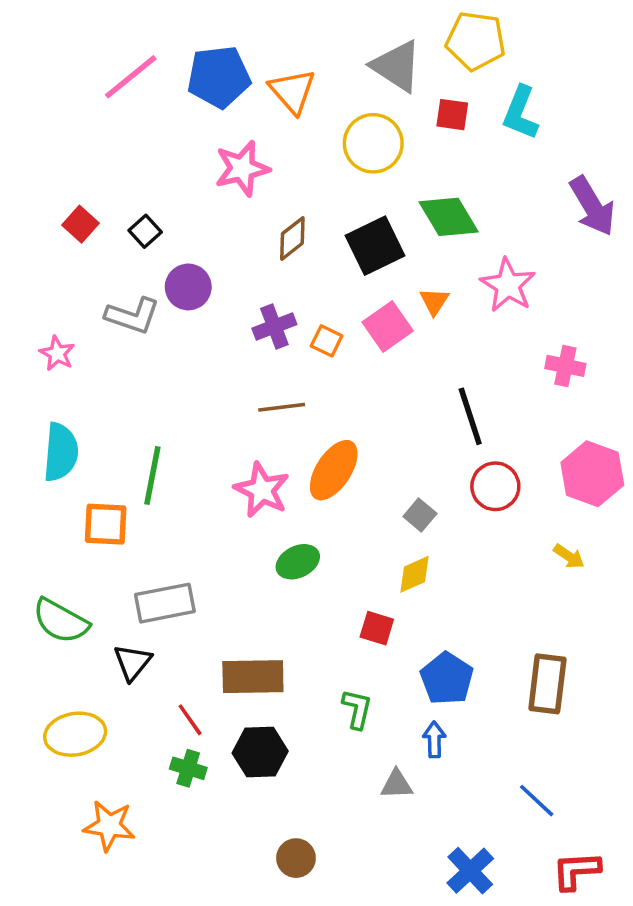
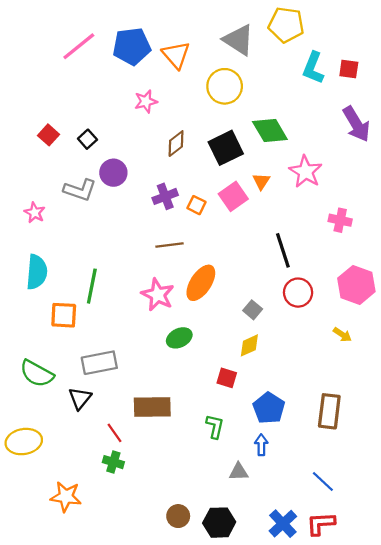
red square: (452, 115) -> (349, 69), moved
pink star: (242, 168) -> (146, 101), size x0.7
yellow ellipse: (75, 734) -> (24, 442), moved
black hexagon: (260, 752) -> (219, 523), moved
red L-shape: (576, 871) -> (321, 524), moved

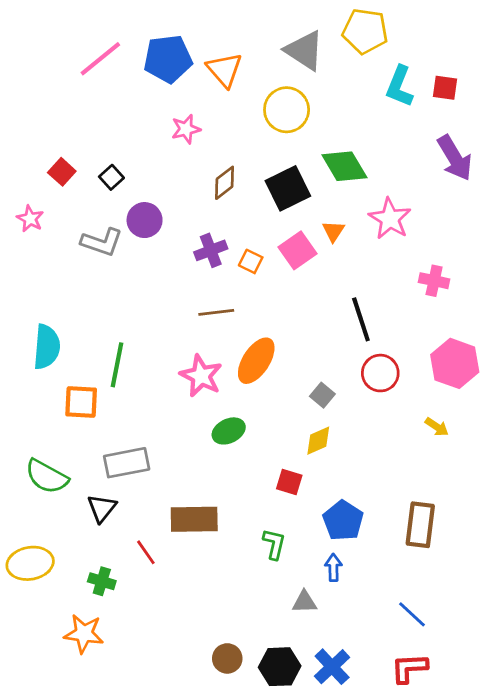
pink star: (35, 213) -> (30, 219), moved
green cross: (113, 462) -> (102, 581), moved
blue cross: (283, 524) -> (332, 667), moved

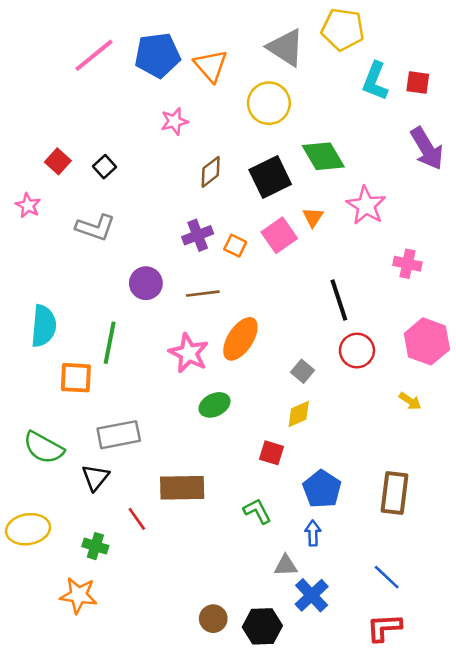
purple circle: (145, 220) -> (146, 283), moved
green L-shape: (274, 544) -> (257, 511), turned -40
blue cross: (332, 667) -> (312, 595), moved

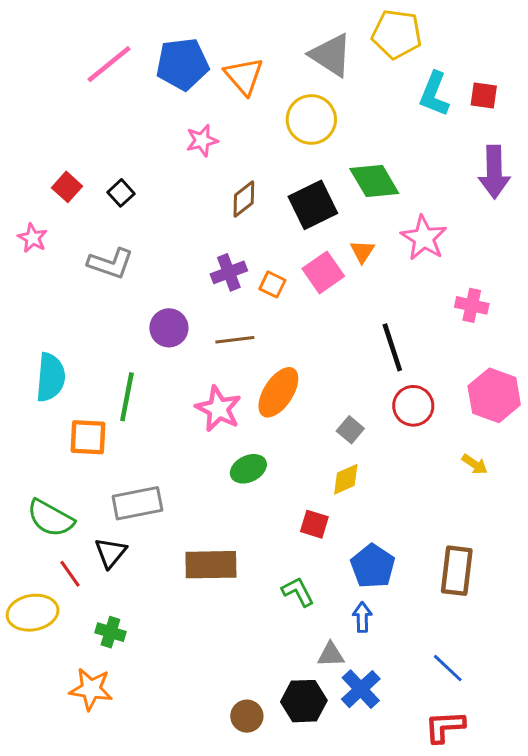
purple arrow: (427, 149) -> (494, 172), turned 30
red line: (137, 519) -> (70, 574), moved
black hexagon: (262, 626) -> (304, 701), moved

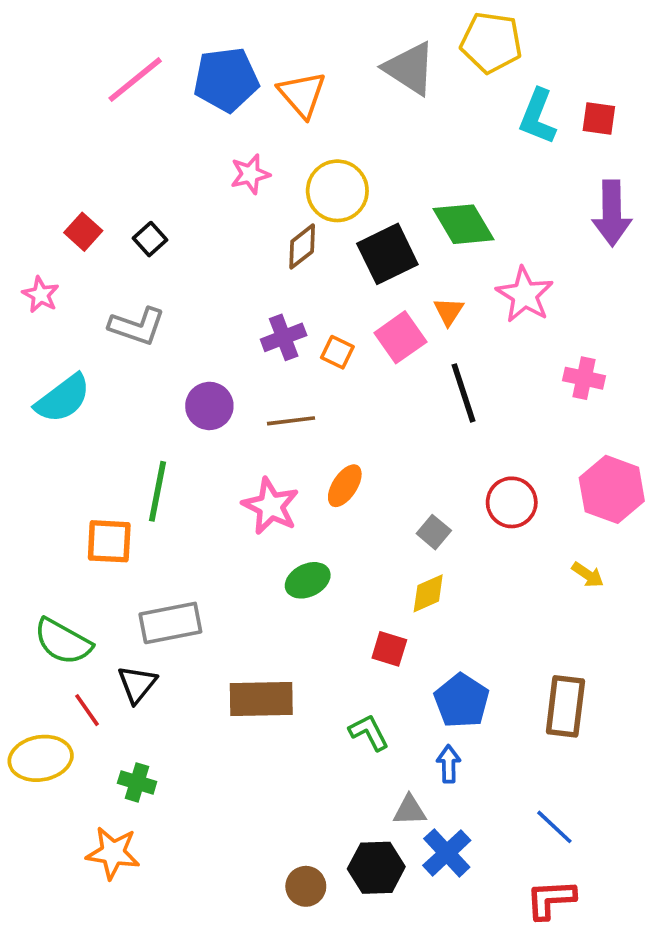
yellow circle: (311, 120) -> (337, 191), moved
black line: (392, 347) -> (463, 393), moved
cyan semicircle: (51, 377) -> (63, 399), moved, turned 48
orange ellipse: (278, 392) -> (345, 486), size x0.7

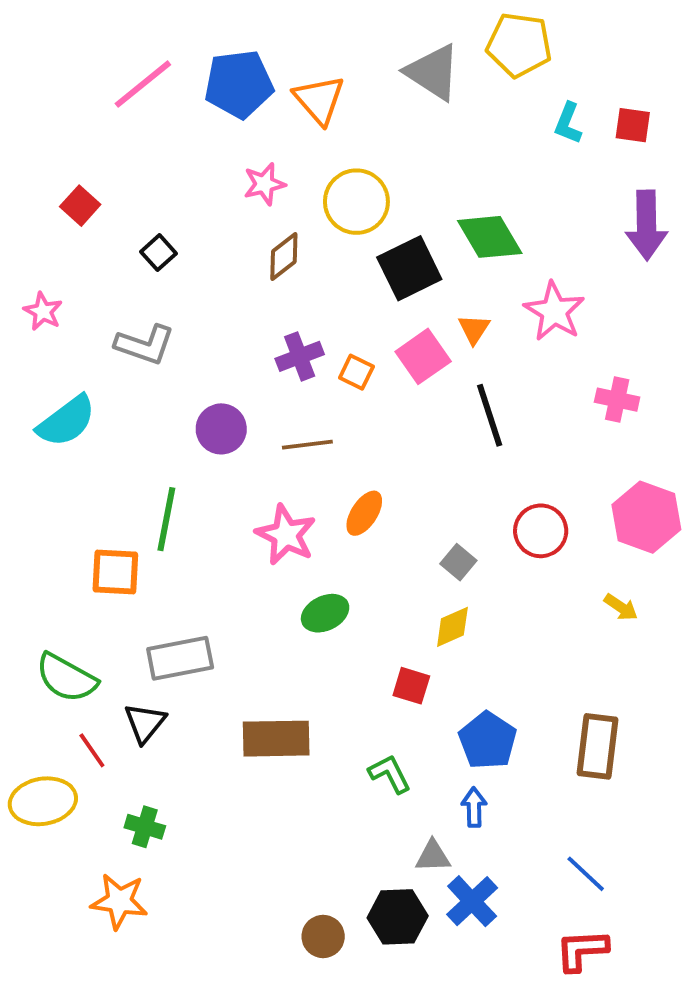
cyan L-shape: (538, 117) -> (568, 123), size x0.7
red square: (83, 232) -> (80, 206), moved
brown diamond: (302, 246) -> (284, 257), moved

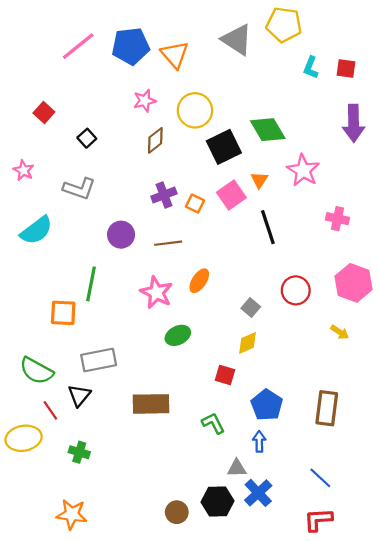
orange star: (119, 901) -> (72, 514), moved

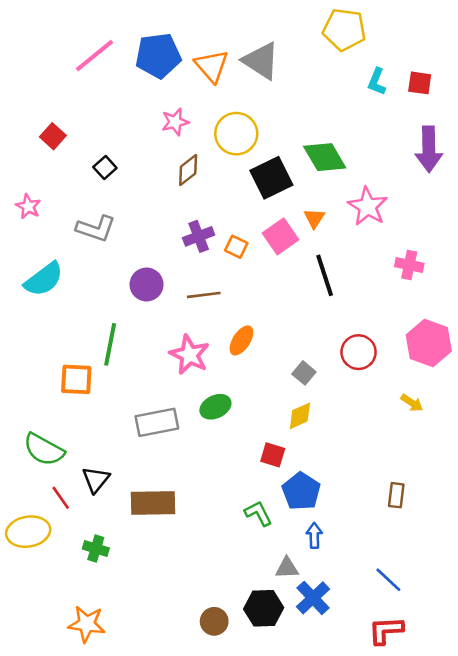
gray triangle: (237, 40) -> (261, 61), moved
gray rectangle: (99, 360) -> (157, 422), moved
brown rectangle: (151, 404) -> (153, 503), moved
blue pentagon: (267, 405) -> (301, 491), moved
brown rectangle: (327, 408) -> (396, 495), size x0.6

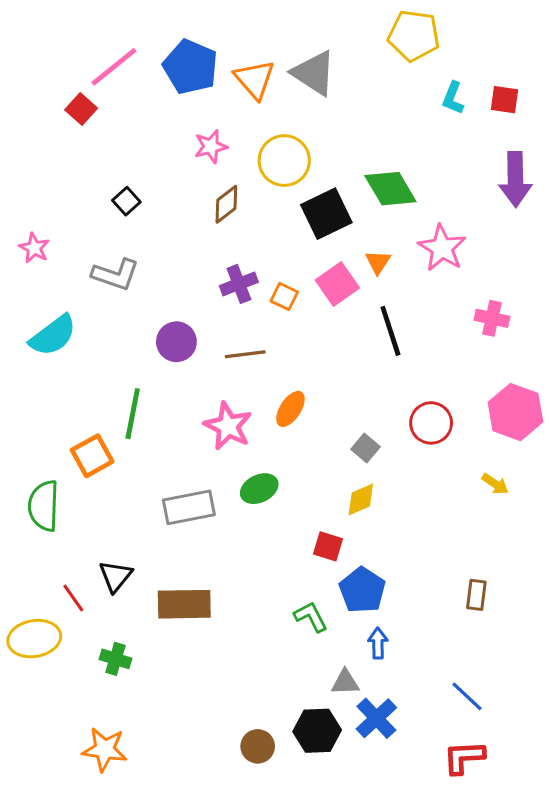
blue pentagon: (158, 56) -> (190, 67), turned 30
red square: (53, 136) -> (81, 109), moved
orange square: (76, 379) -> (92, 456), turned -32
green semicircle: (44, 450) -> (44, 506), moved, turned 63

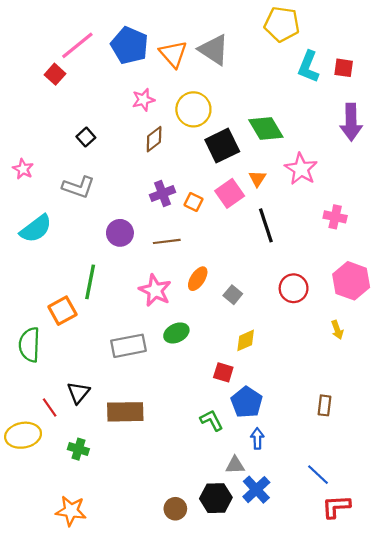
cyan L-shape: (453, 98) -> (308, 67), size x1.4
gray square: (365, 448) -> (233, 295), moved
yellow arrow: (495, 484) -> (337, 330), turned 36
red L-shape: (464, 757) -> (336, 507), moved

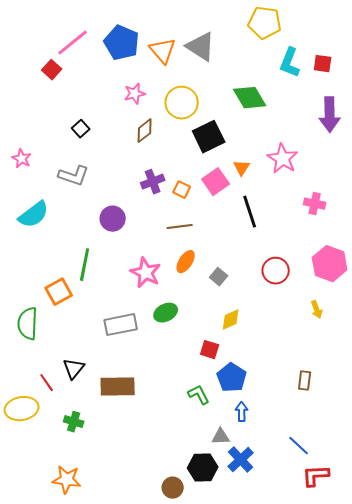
green diamond: (266, 129) -> (250, 98), moved
brown line: (167, 241) -> (180, 227), moved
brown circle: (175, 509) -> (173, 488), moved

